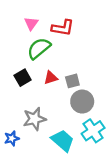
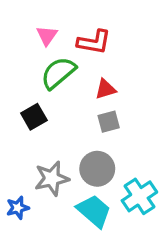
red triangle: (51, 78) -> (105, 89), moved
gray circle: (82, 102) -> (97, 169), moved

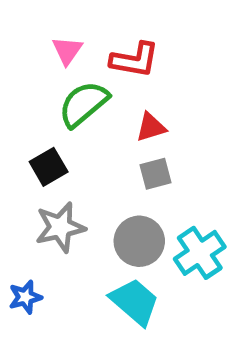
gray star: (52, 178) -> (60, 227), moved
cyan cross: (139, 196) -> (200, 253), moved

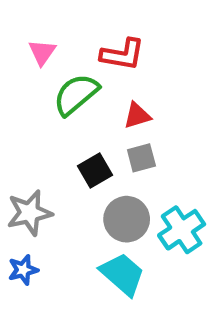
pink triangle: (67, 50) -> (42, 52), moved
black square: (49, 167) -> (95, 171), moved
gray star: (60, 227) -> (29, 213), moved

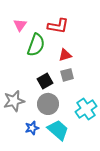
green semicircle: (76, 94) -> (36, 45), turned 150
gray circle: (127, 219) -> (48, 104), moved
blue star: (23, 270) -> (32, 128), moved

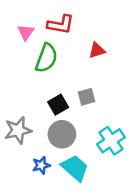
red L-shape: (58, 26) -> (61, 24), moved
red triangle: (65, 55) -> (97, 50), moved

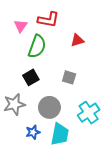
gray square: (86, 97) -> (69, 77), turned 32
black square: (58, 105) -> (31, 77), moved
cyan trapezoid: (75, 168) -> (60, 134), turned 60

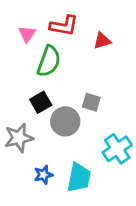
red triangle: (77, 40) -> (102, 41), moved
gray circle: (49, 107) -> (65, 121), moved

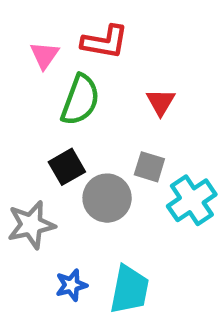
red triangle: (102, 41) -> (161, 102), moved, turned -42
cyan cross: (117, 149) -> (192, 200), moved

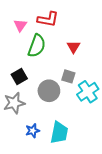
black square: (67, 167) -> (19, 76), moved

